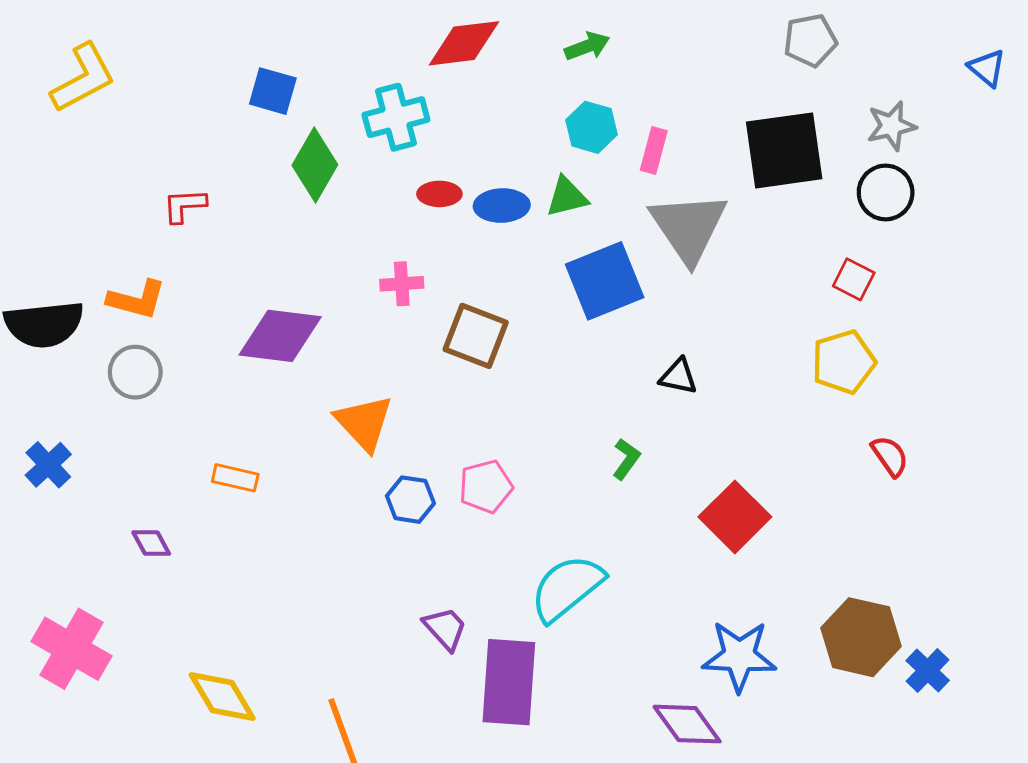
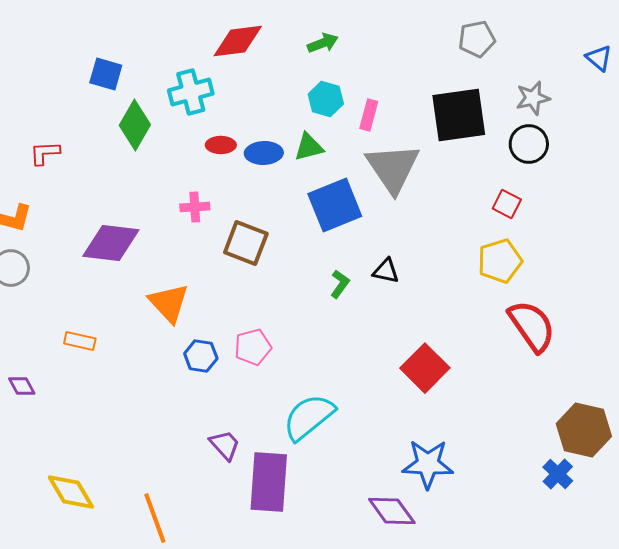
red semicircle: (890, 456) -> (532, 326), size x1.8
green L-shape: (626, 459) -> (340, 284), moved
brown hexagon: (861, 637) -> (584, 430), moved

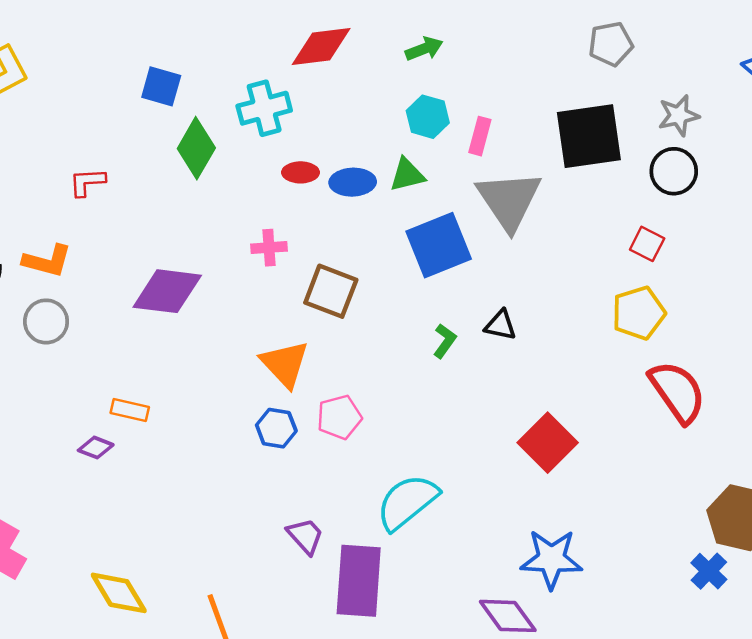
orange triangle: (169, 303) -> (285, 364), moved
purple diamond: (22, 386) -> (96, 448), moved, turned -40

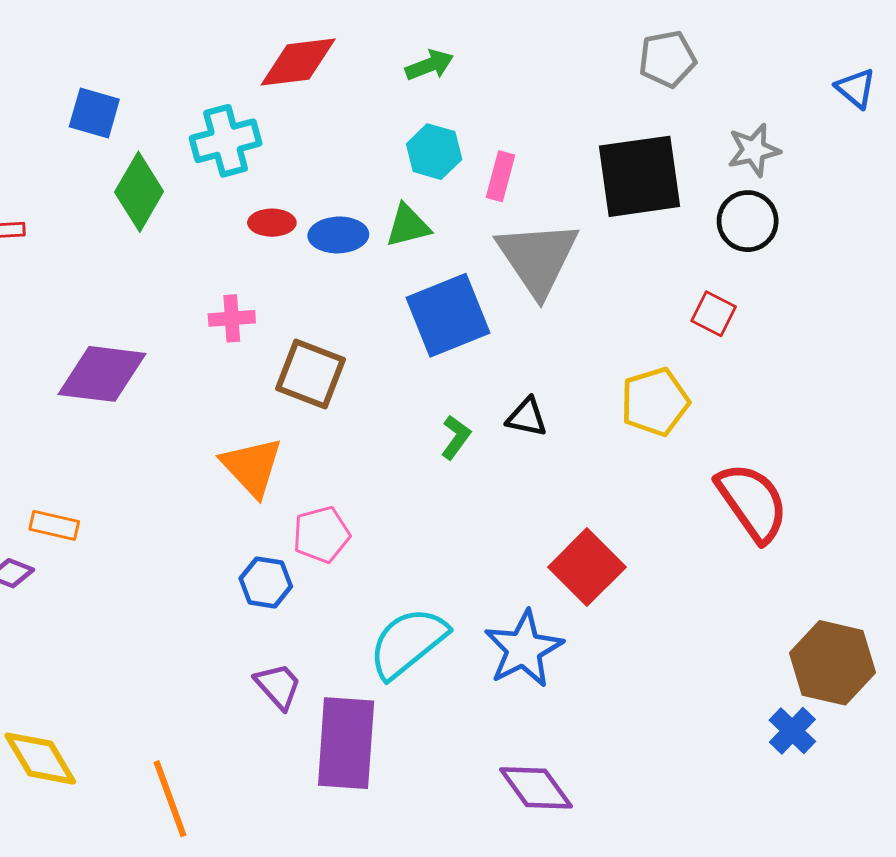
yellow pentagon: (639, 313) -> (655, 402), moved
blue hexagon: (276, 428) -> (266, 582), moved
blue star: (551, 559) -> (524, 649), moved, turned -30

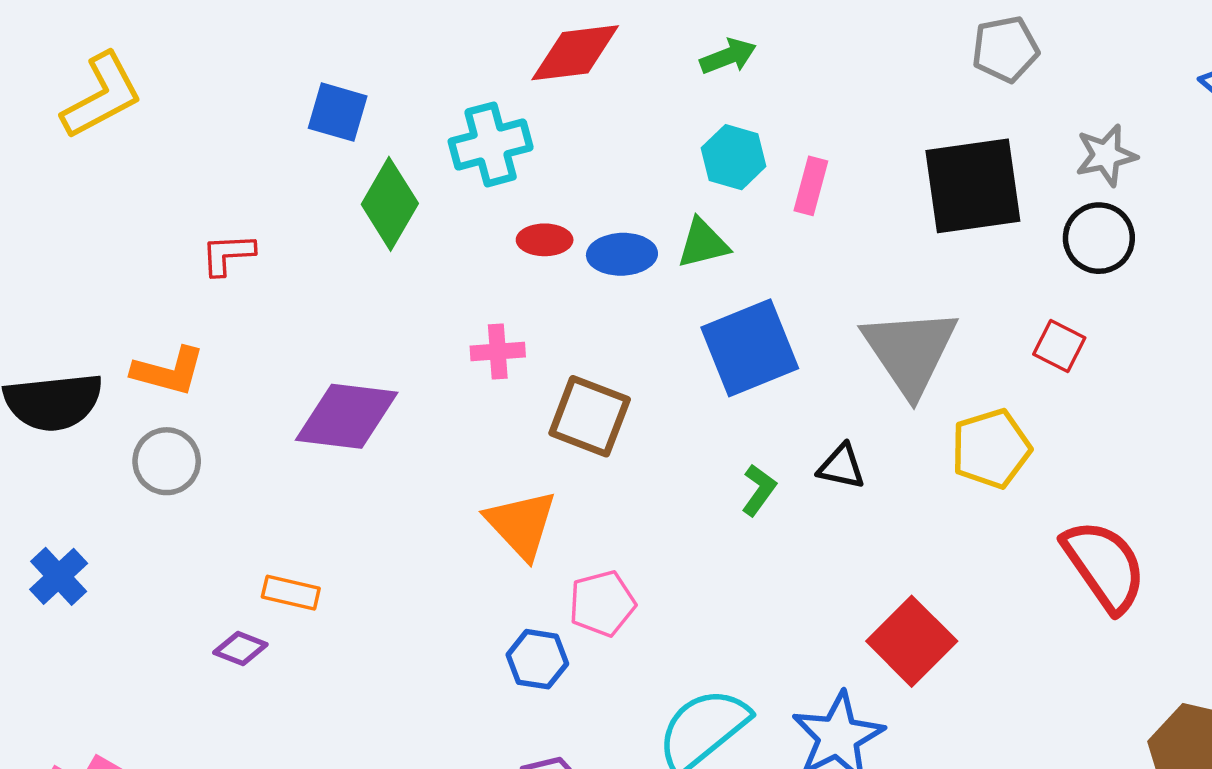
gray triangle: (538, 258) -> (910, 351), moved

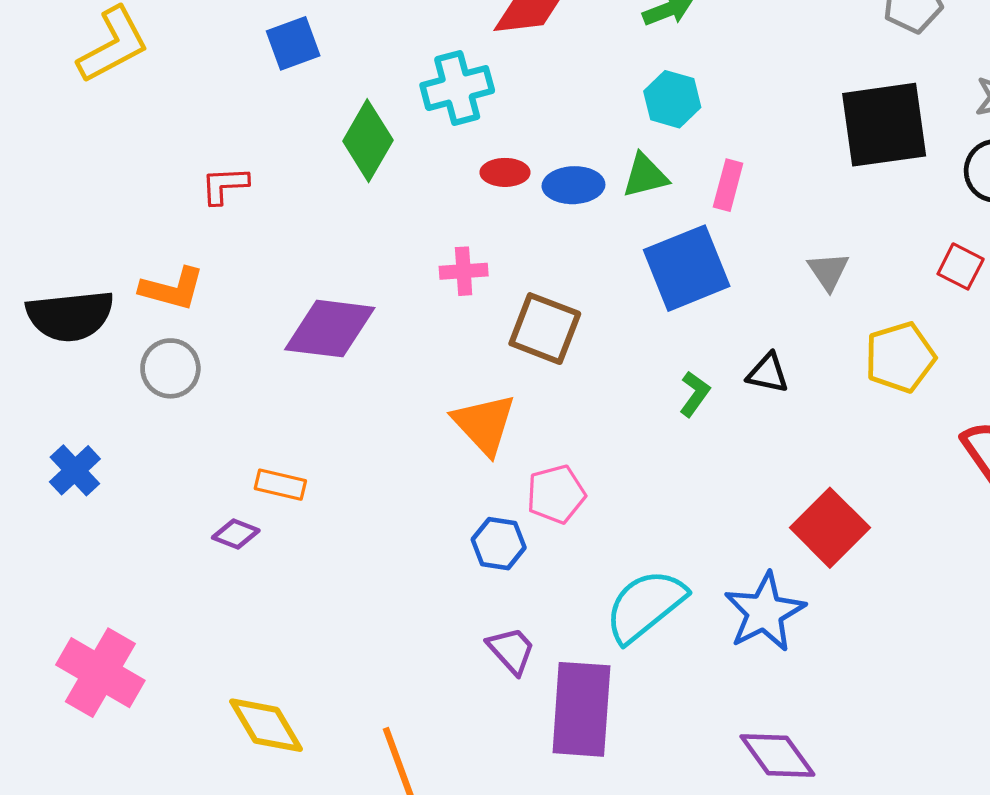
blue square: (338, 112) -> (293, 43), moved, turned -36
pink rectangle: (811, 186) -> (728, 185), moved
gray triangle: (910, 351) -> (828, 271), size x0.5

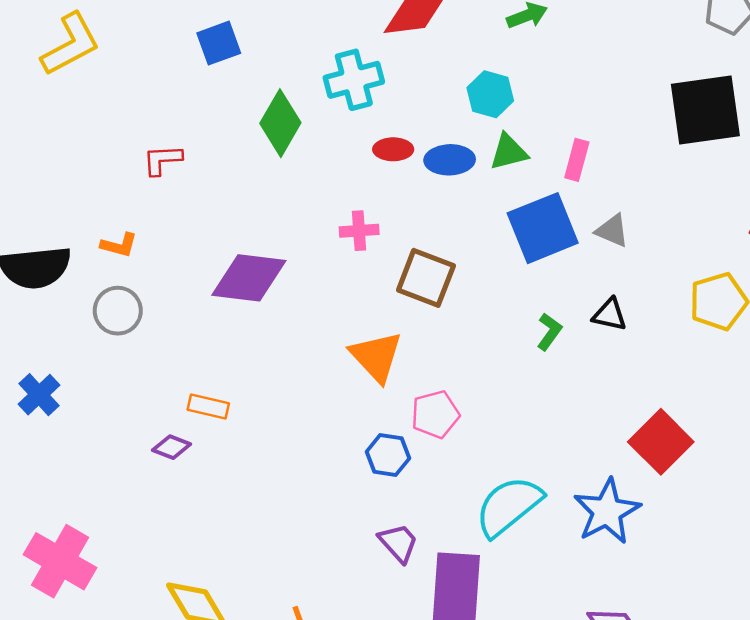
cyan hexagon: (672, 99) -> (490, 94), moved
gray triangle: (828, 271) -> (612, 231), moved, turned -33
orange L-shape: (172, 289) -> (119, 245), size x0.7

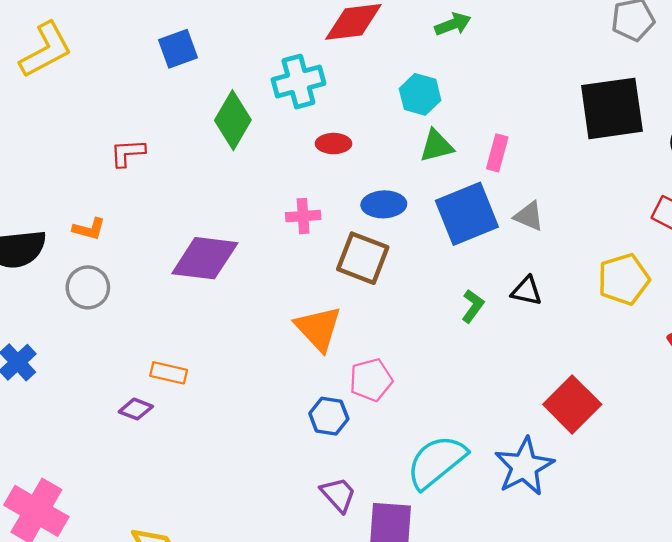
blue ellipse: (450, 160) -> (384, 204), moved

